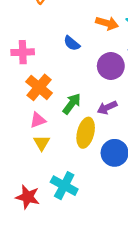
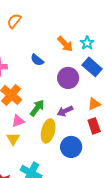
orange arrow: (107, 23) -> (65, 44), turned 30
pink triangle: (38, 120) -> (18, 121), moved

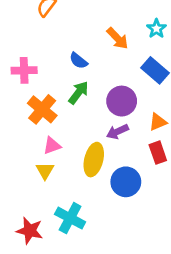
cyan star: (87, 43) -> (156, 29), moved
purple circle: (68, 78) -> (122, 101), moved
green arrow: (37, 108) -> (78, 93), moved

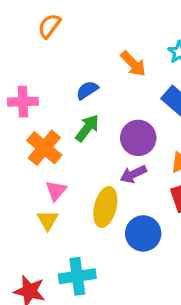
blue semicircle: (78, 61) -> (87, 90), turned 108
pink triangle: (52, 146) -> (56, 191), turned -30
cyan cross: (70, 218) -> (77, 276), turned -36

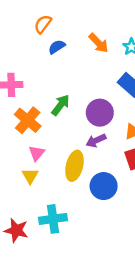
orange semicircle: (49, 26) -> (43, 24), moved
orange arrow: (133, 64) -> (99, 43), moved
blue semicircle: (87, 90) -> (57, 47), moved

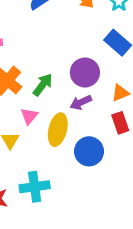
green arrow: (61, 105) -> (43, 85), moved
pink triangle: (37, 153) -> (29, 116), moved

